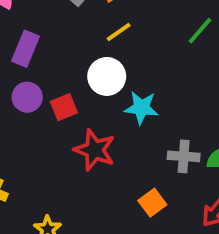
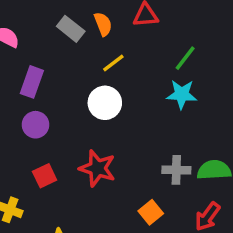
red square: (64, 107) -> (45, 176), moved
cyan star: (141, 108) -> (182, 94), moved

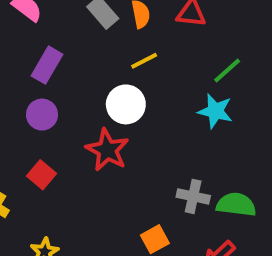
red star: (97, 168) -> (107, 150), moved
red square: (45, 176) -> (41, 175), turned -35

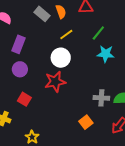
green line: (227, 71) -> (98, 33), moved
red star: (107, 150) -> (55, 82), turned -30

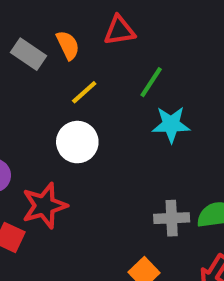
red star: (55, 82) -> (44, 206), moved

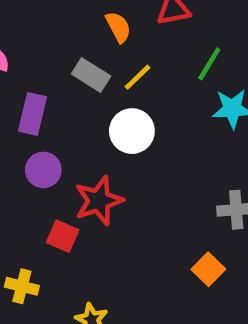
gray rectangle: (28, 54) -> (91, 75), moved

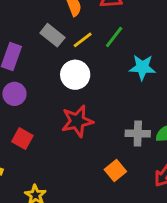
green line: (209, 64) -> (114, 37), moved
red star: (99, 201) -> (77, 121), moved

